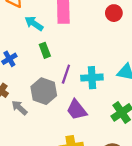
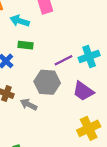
green rectangle: (45, 50) -> (25, 45), moved, turned -48
purple line: (66, 74) -> (64, 60), turned 60

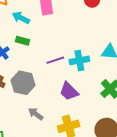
gray hexagon: (47, 82) -> (23, 83), moved
gray arrow: (29, 105) -> (36, 114), moved

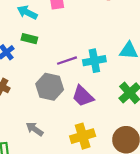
gray hexagon: (23, 83) -> (50, 87), moved
gray arrow: (36, 114) -> (35, 129), moved

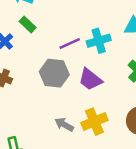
green rectangle: (29, 39) -> (28, 25), turned 35
gray arrow: (35, 129) -> (64, 124), moved

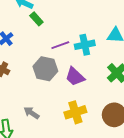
green rectangle: (28, 25) -> (36, 19), moved
gray arrow: (64, 124) -> (32, 113), moved

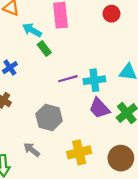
gray hexagon: (45, 69) -> (49, 117), moved
purple trapezoid: (75, 77) -> (99, 108), moved

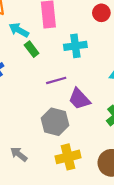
cyan cross: (94, 80) -> (75, 46), moved
purple trapezoid: (99, 108) -> (79, 99), moved
gray hexagon: (49, 117) -> (55, 122), moved

